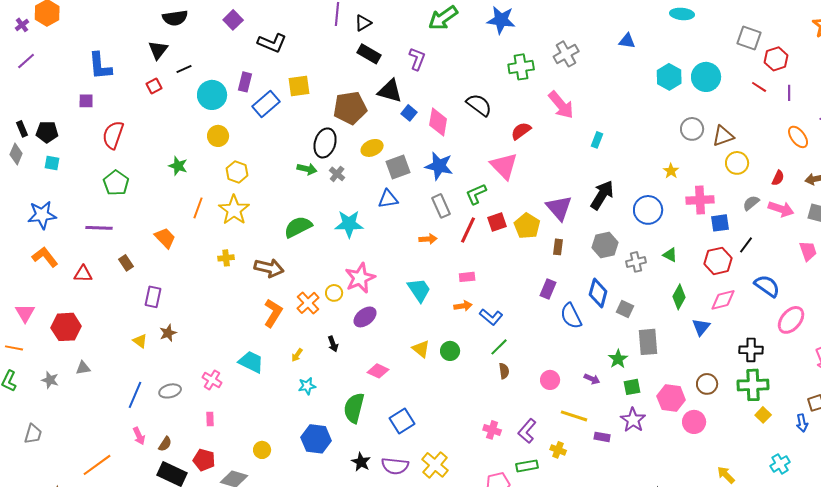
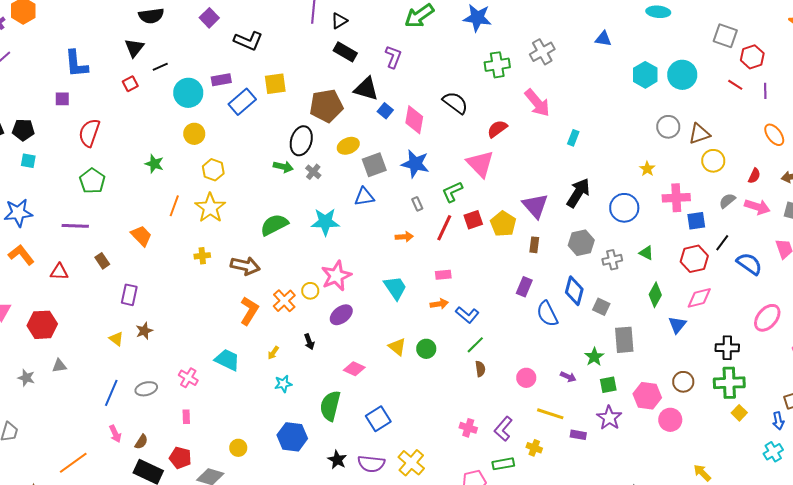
purple rectangle: (245, 82) -> (221, 80), turned 66
gray rectangle: (441, 206) -> (417, 204), size x0.6
blue semicircle: (767, 286) -> (749, 264), moved
cyan cross: (780, 464) -> (773, 452), moved

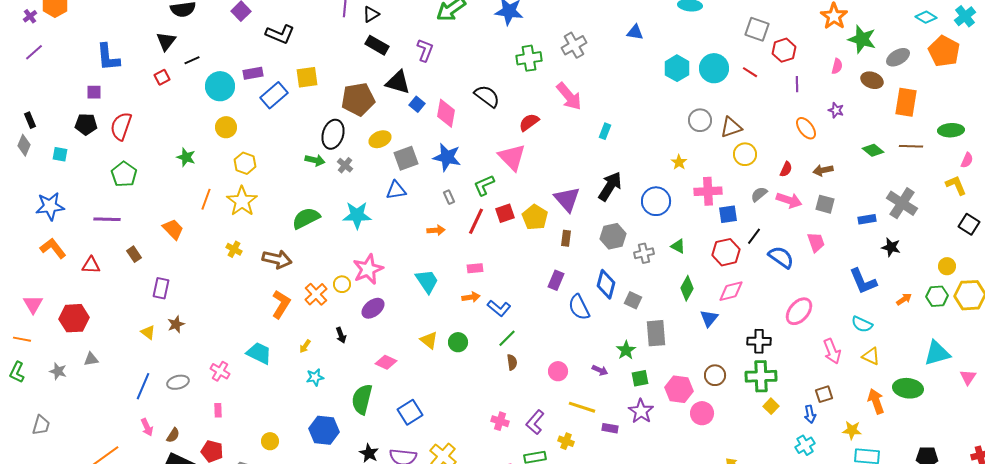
red line: (735, 85) -> (750, 72), moved
black pentagon: (23, 130) -> (86, 124), moved
yellow cross: (202, 256) -> (234, 249), turned 35

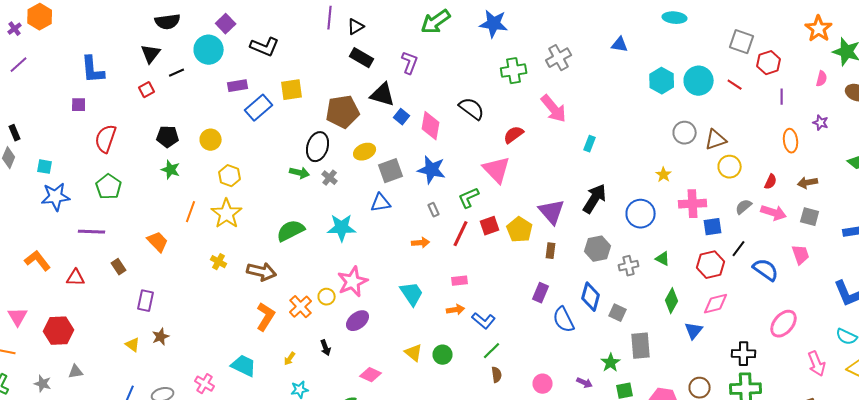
cyan circle: (220, 86) -> (209, 50), moved
black pentagon: (86, 124) -> (168, 137), moved
orange ellipse: (806, 128) -> (791, 141), turned 30
blue star: (50, 206) -> (56, 197), moved

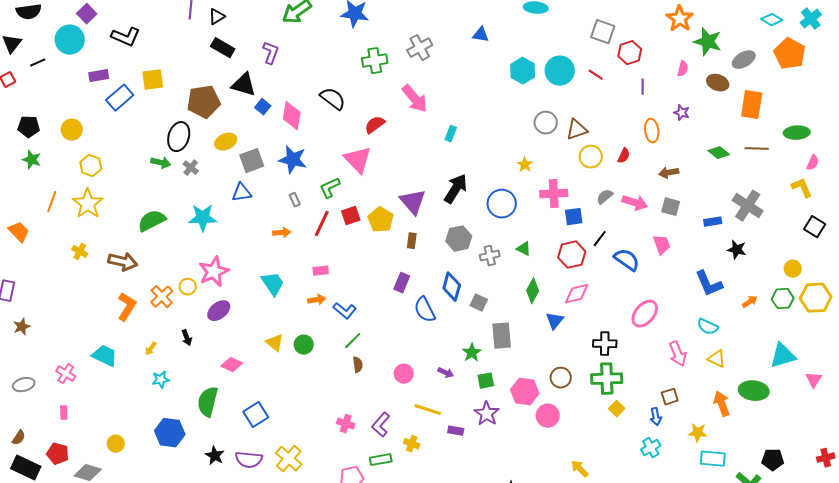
red semicircle: (771, 182) -> (624, 156), moved

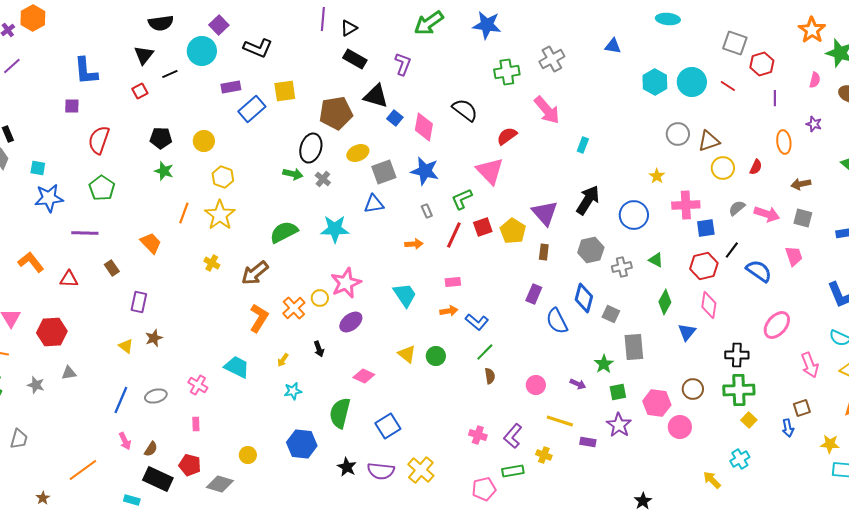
brown arrow: (123, 262) -> (255, 273), turned 128
pink diamond: (577, 294) -> (709, 305), turned -68
cyan cross: (651, 448) -> (740, 459), moved

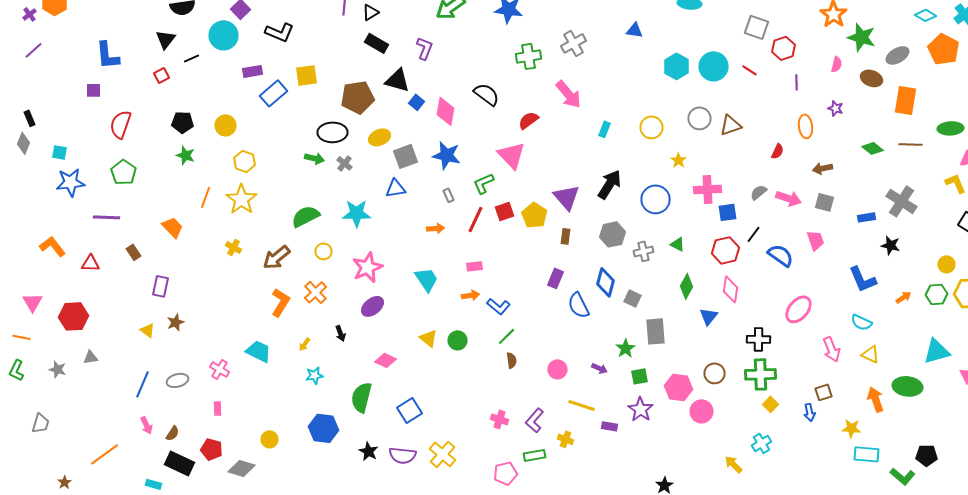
black ellipse: (311, 148) -> (332, 132), turned 72
yellow circle: (723, 168) -> (652, 127), moved
yellow circle: (320, 298) -> (324, 251), moved

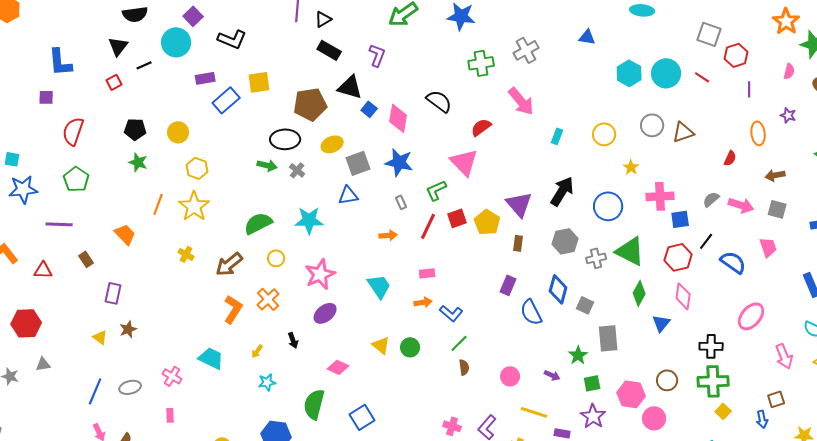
green triangle: (678, 244) -> (630, 251), size x2.0

